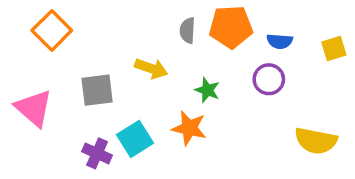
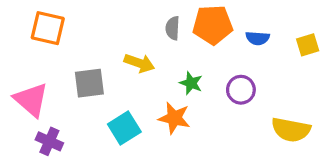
orange square: (52, 30) -> (48, 28), turned -32
purple circle: (269, 79) -> (241, 90), moved
purple cross: (97, 153) -> (49, 141), moved

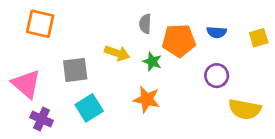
orange pentagon: (213, 25) -> (179, 41), moved
green star: (191, 83) -> (152, 62), moved
purple circle: (241, 90) -> (217, 76), moved
cyan square: (124, 128) -> (89, 108), moved

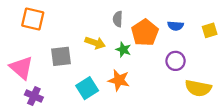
orange pentagon: (179, 41) -> (145, 33), turned -30
cyan square: (89, 108) -> (87, 88), moved

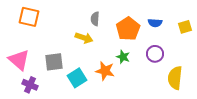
gray semicircle: (118, 19) -> (95, 19), moved
green star: (123, 50) -> (123, 57), moved
gray square: (61, 56) -> (54, 62), moved
yellow semicircle: (198, 88) -> (175, 78), turned 85

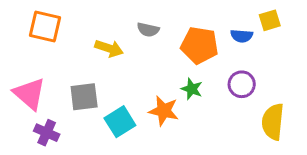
gray semicircle: (95, 19) -> (148, 30), turned -80
yellow square: (185, 27) -> (270, 20), moved
orange pentagon: (128, 29) -> (200, 45), turned -30
yellow arrow: (84, 38) -> (109, 48), moved

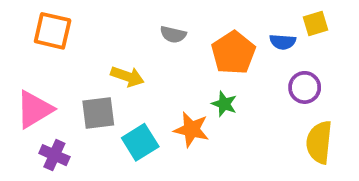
orange pentagon: (200, 45) -> (233, 53), turned 30
yellow arrow: (109, 48) -> (127, 77), moved
purple circle: (242, 84) -> (305, 87), moved
pink triangle: (29, 94) -> (34, 109), turned 48

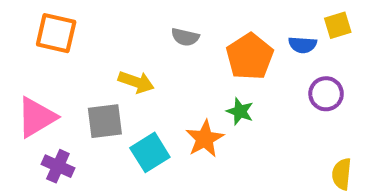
orange star: (191, 129) -> (205, 139), turned 30
yellow semicircle: (319, 142) -> (342, 174), moved, size x0.7

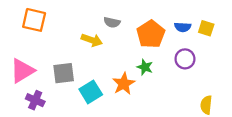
yellow square: (338, 25) -> (206, 28), moved, turned 35
yellow arrow: (136, 82) -> (92, 40), moved
purple circle: (326, 94) -> (185, 59), moved

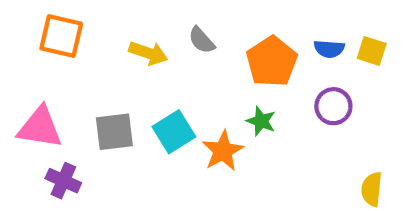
gray semicircle: (112, 22) -> (202, 40), turned 35
yellow arrow: (92, 40) -> (148, 53), moved
pink triangle: (22, 71) -> (40, 127), turned 40
cyan square: (91, 92) -> (174, 132), moved

